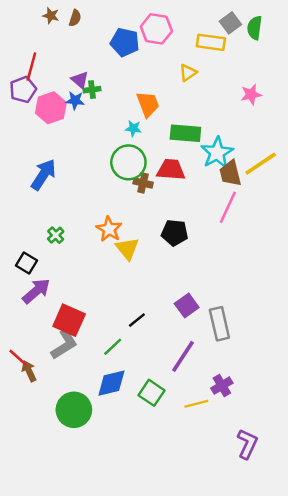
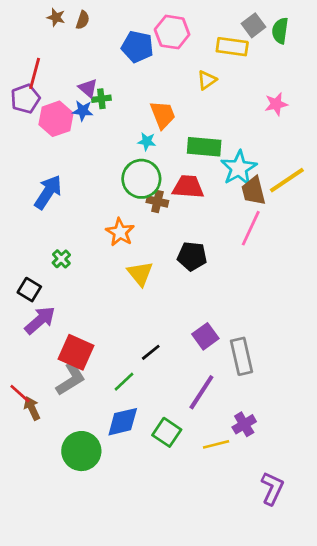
orange star: (109, 229) -> (120, 232), moved

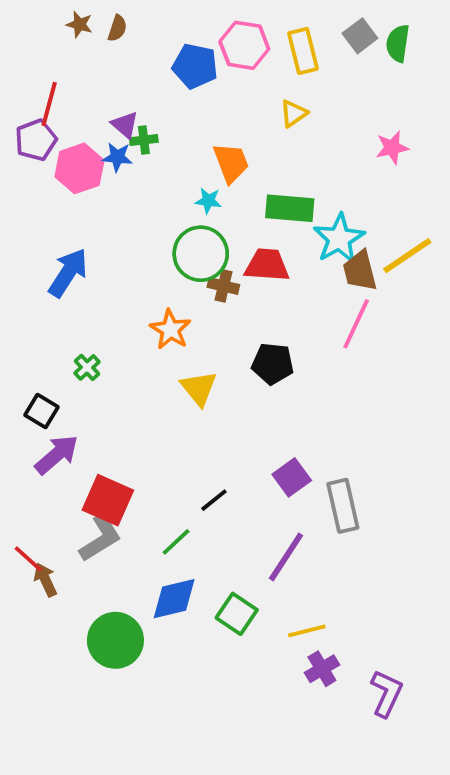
yellow rectangle: (232, 47) -> (303, 51), moved, turned 68
purple cross: (244, 424) -> (322, 669), moved

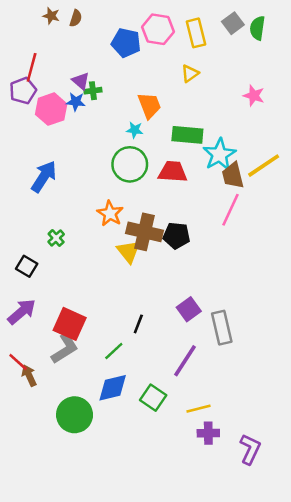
pink star: (392, 148) -> (254, 96), turned 30
brown cross: (223, 286) -> (144, 232), moved, size x1.8
purple arrow: (57, 455) -> (22, 312), moved
black line: (214, 500) -> (138, 324), turned -30
purple cross: (322, 669) -> (208, 433), turned 30

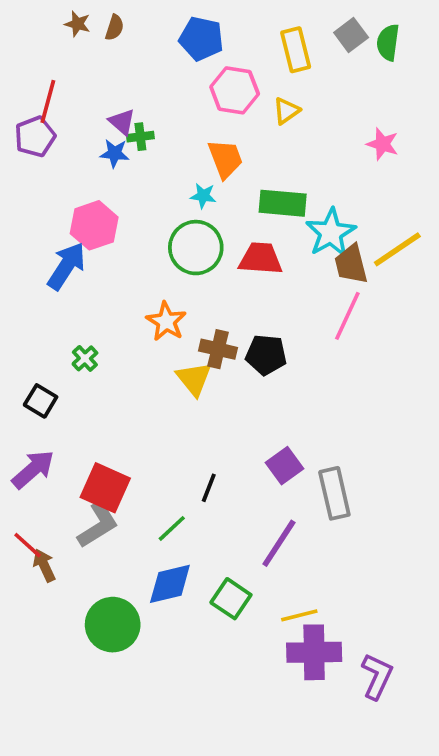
pink hexagon: (158, 29) -> (235, 90), moved
blue pentagon: (126, 43) -> (201, 39), moved
pink hexagon: (51, 109) -> (94, 225), moved
brown cross: (144, 232) -> (218, 349), size x0.7
purple cross: (208, 433) -> (314, 652), size x1.6

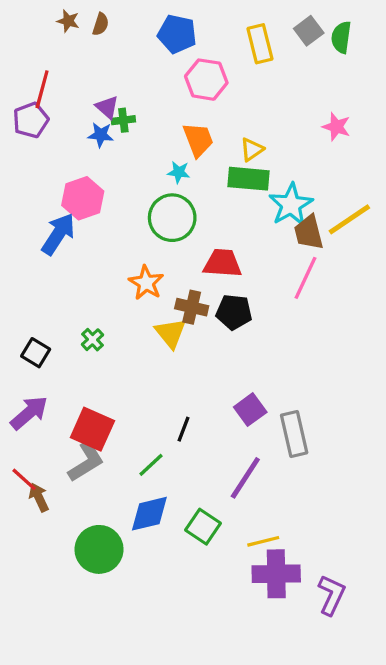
yellow triangle: (286, 111) -> (252, 149), moved
red trapezoid: (260, 259) -> (223, 263), moved
green cross: (85, 358) -> (92, 340), moved

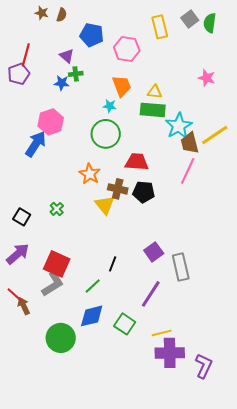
blue pentagon: (177, 34) -> (92, 35), moved
purple triangle: (107, 107) -> (67, 56), moved
yellow triangle: (252, 149) -> (155, 92), turned 42

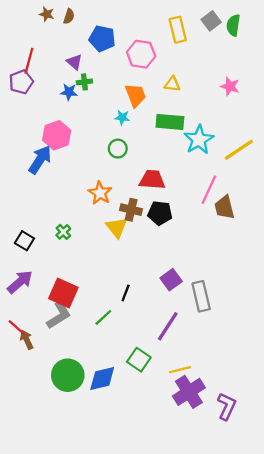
yellow triangle: (155, 92) -> (172, 84), moved
green circle: (106, 134) -> (118, 149), size x0.6
brown trapezoid: (190, 143) -> (224, 207), moved
blue diamond: (92, 316) -> (102, 379), moved
purple cross: (170, 353) -> (189, 392), turned -32

